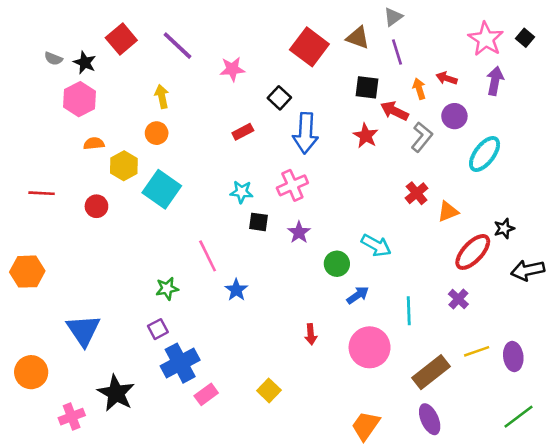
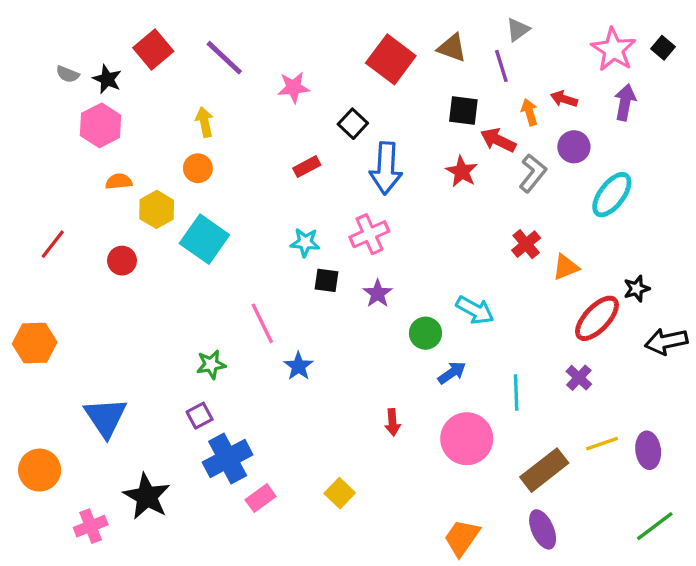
gray triangle: (393, 17) -> (518, 30), moved
red line: (42, 193) -> (53, 244), turned -55

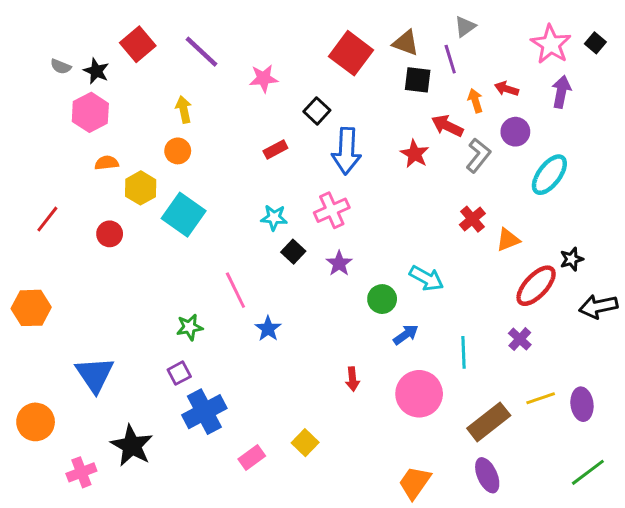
black square: (463, 110) -> (418, 80), moved
black square: (327, 280) -> (293, 252), turned 35
pink rectangle: (261, 498) -> (252, 457), moved

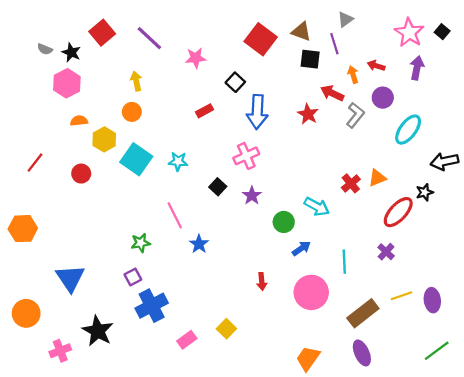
cyan star: (274, 218) -> (178, 161), moved
red cross: (472, 219) -> (351, 183), moved
black arrow: (598, 306) -> (444, 161), moved

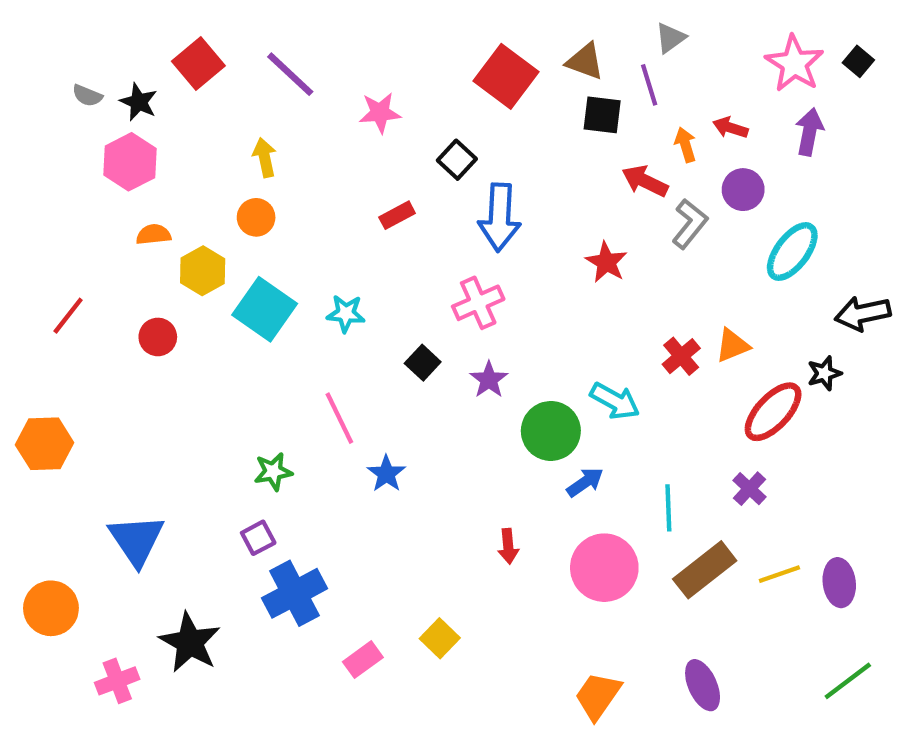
red star: (308, 114) -> (606, 262), moved
green circle: (284, 222) -> (551, 431), size x1.4
brown rectangle: (363, 313) -> (705, 570), moved

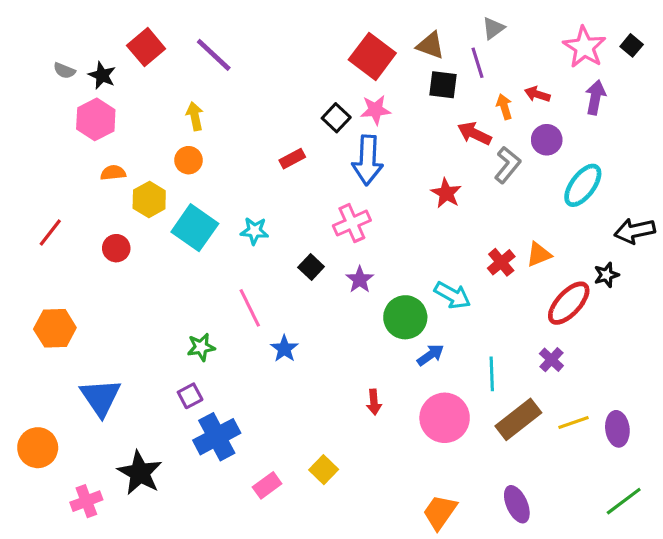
pink star: (380, 113) -> (375, 110), moved
orange hexagon: (45, 444) -> (55, 328), moved

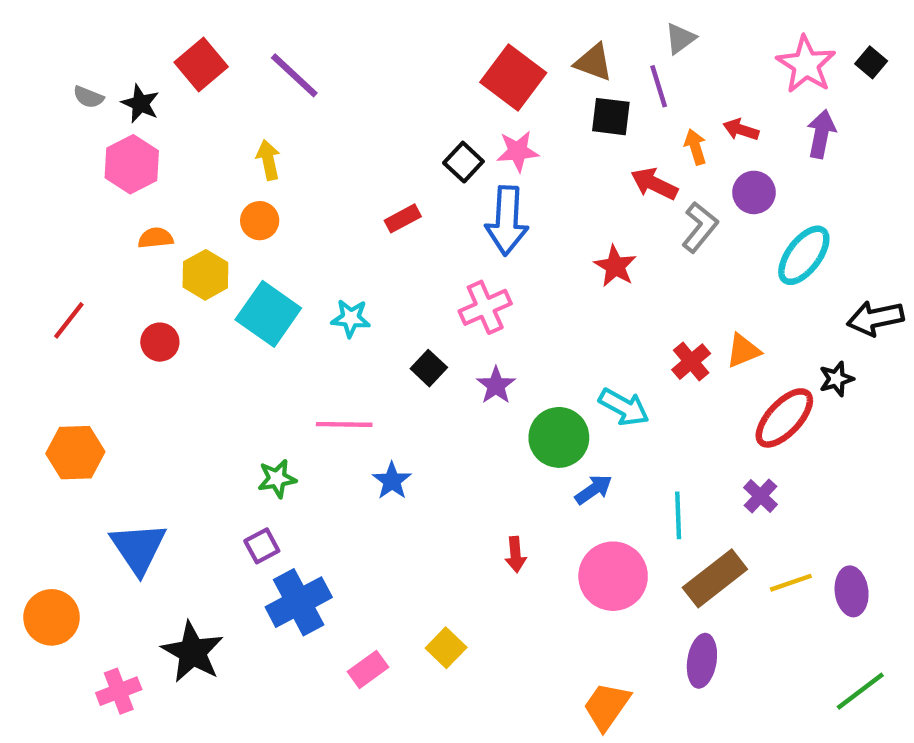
pink line: (250, 308) -> (344, 424), turned -63
purple ellipse: (517, 504) -> (702, 661), moved, turned 33

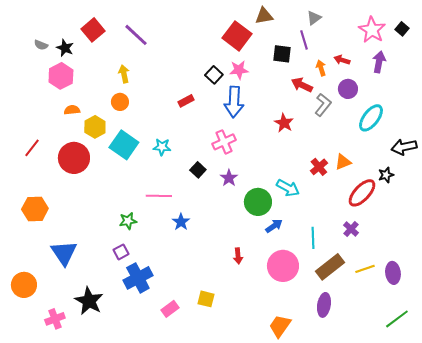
brown triangle: (594, 62) -> (264, 16), moved, turned -30
red circle: (160, 342) -> (74, 158), size x1.8
yellow square: (446, 648) -> (206, 299), turned -30

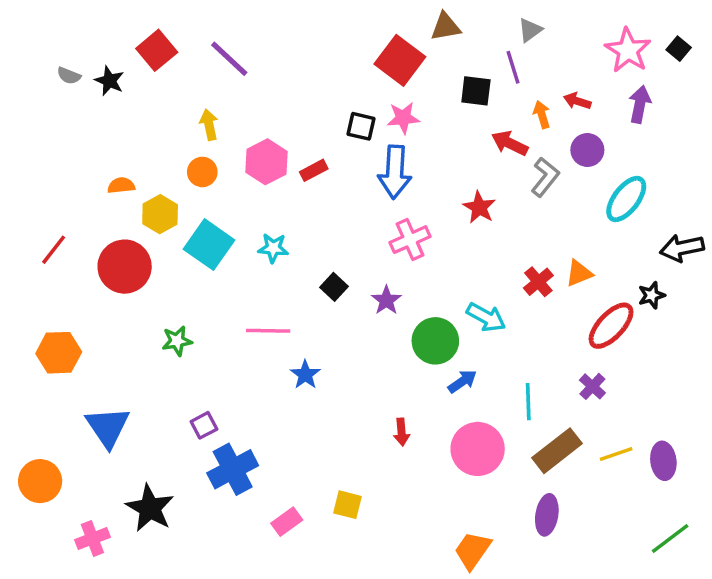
black square: (214, 75) -> (361, 126), turned -30
pink hexagon: (61, 76) -> (266, 162), moved
pink cross: (224, 142) -> (410, 240), moved
green star: (128, 221) -> (177, 341), moved

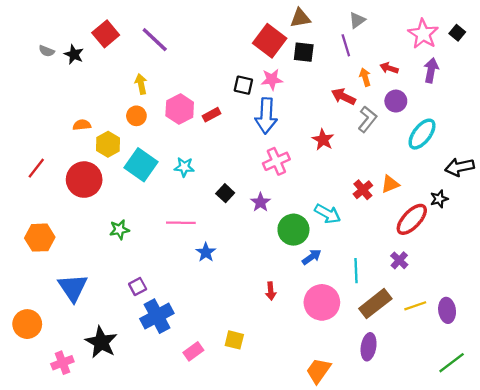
black square: (476, 91) -> (304, 52), moved

